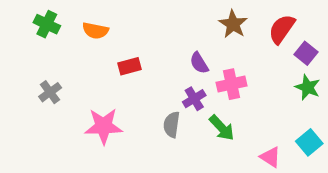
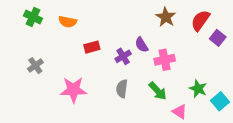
green star: (308, 87) -> (198, 89), moved
purple cross: (194, 99) -> (123, 56), moved
pink triangle: (270, 157) -> (180, 112), moved

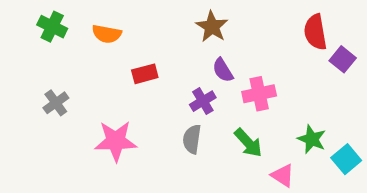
brown star: (166, 17) -> (212, 27), moved
red semicircle: (200, 21) -> (315, 32), turned -45
purple cross: (123, 56) -> (203, 101), moved

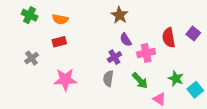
red semicircle: (315, 32) -> (169, 38), moved
red rectangle: (145, 74) -> (59, 42), moved

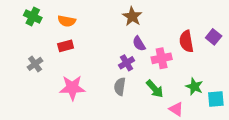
cyan square: (195, 90) -> (216, 99), turned 35

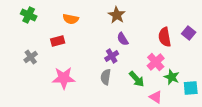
orange semicircle: (67, 21) -> (71, 19), moved
pink cross: (162, 58) -> (156, 62), moved, turned -30

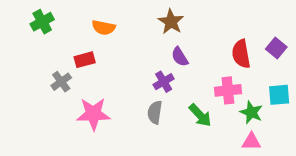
green cross: (29, 15) -> (42, 22), turned 35
gray cross: (31, 57) -> (61, 82), moved
pink cross: (156, 62) -> (228, 90), turned 36
cyan square: (191, 88) -> (279, 95), moved
pink triangle: (156, 97) -> (251, 142), moved, turned -32

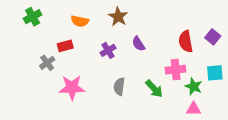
brown star: (171, 22) -> (118, 17), moved
purple cross: (164, 82) -> (108, 50), moved

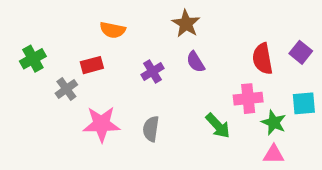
green cross: (33, 17) -> (33, 59), moved
brown star: (118, 17) -> (186, 24), moved
gray semicircle: (119, 86) -> (151, 129), moved

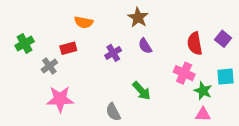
pink cross: (248, 99) -> (184, 73), turned 30
pink star: (101, 124) -> (60, 99), moved
green arrow: (218, 126) -> (142, 91), moved
gray semicircle: (151, 129) -> (113, 112), moved, turned -36

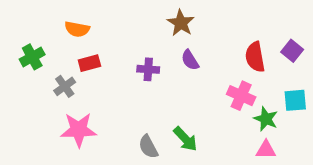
orange semicircle: (84, 22) -> (77, 29), moved
purple cross: (113, 53) -> (148, 69), turned 35
green arrow: (142, 91) -> (185, 139), moved

